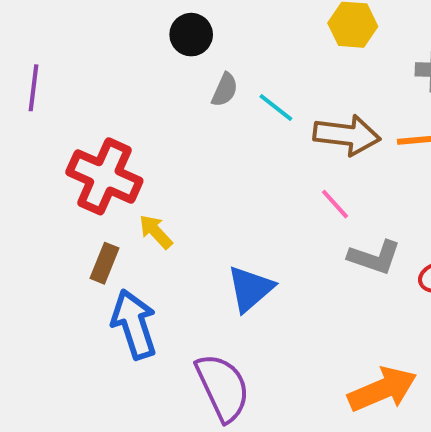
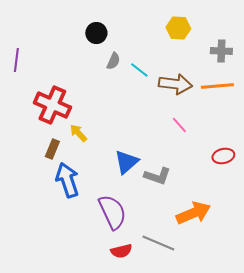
pink line: (335, 204) -> (179, 125), moved
gray L-shape: (374, 257) -> (157, 176), moved

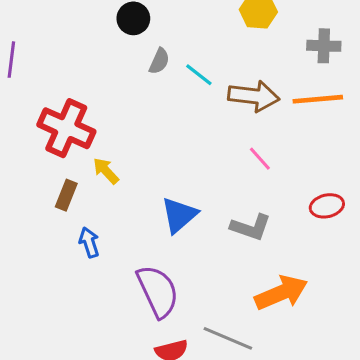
gray L-shape: (157, 176) -> (251, 227), moved
blue arrow: (67, 180) -> (89, 242), size x0.6

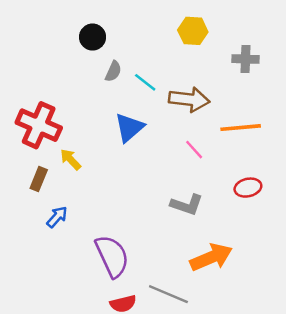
orange line: (318, 99) -> (241, 128), moved
blue triangle: (179, 215) -> (129, 128), moved
blue arrow: (89, 242) -> (57, 217), turned 60

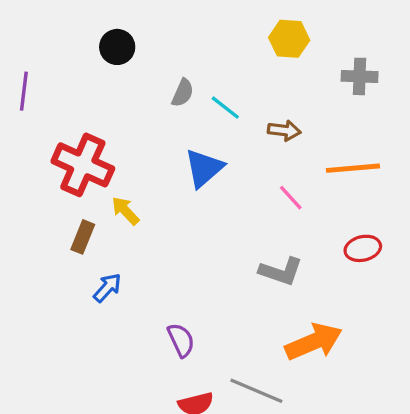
black circle: (93, 37) -> (117, 47), moved
brown arrow: (189, 99) -> (284, 130), size x0.6
purple semicircle: (112, 256) -> (181, 340), size x0.6

